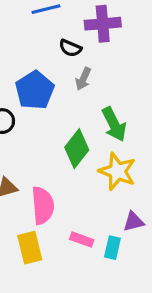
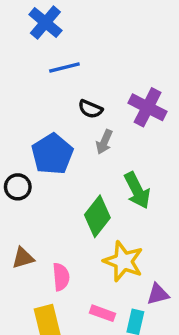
purple cross: (103, 24) -> (148, 107), moved, turned 32
yellow star: (117, 171) -> (123, 261), moved
pink semicircle: (43, 205) -> (61, 277), size x0.7

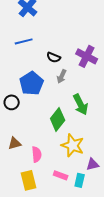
blue line: (64, 67) -> (24, 41), moved

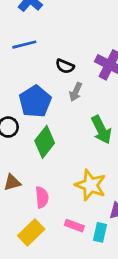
green diamond: (58, 119) -> (45, 142), moved
yellow rectangle: (29, 180) -> (31, 232), turned 60

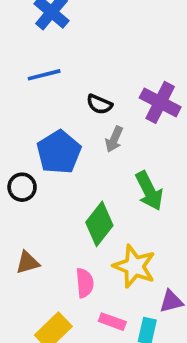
green diamond: (45, 142) -> (99, 224), moved
pink semicircle: (42, 197) -> (85, 283), moved

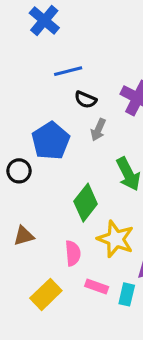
blue line: (44, 75) -> (68, 71), moved

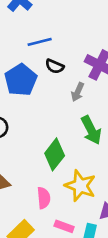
gray arrow: (98, 130) -> (78, 92), moved
blue pentagon: (51, 141) -> (21, 80), moved

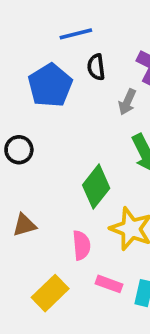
black semicircle: (55, 66) -> (96, 67), turned 60

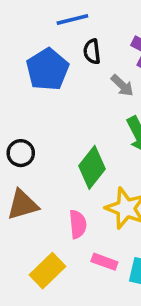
gray arrow: (127, 102) -> (122, 85), turned -70
black circle: (19, 150) -> (21, 153), moved
brown triangle: (24, 225) -> (23, 205), size x1.4

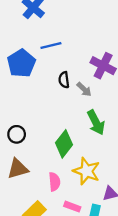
black semicircle: (92, 52) -> (64, 80), moved
blue pentagon: (47, 69) -> (21, 63), moved

